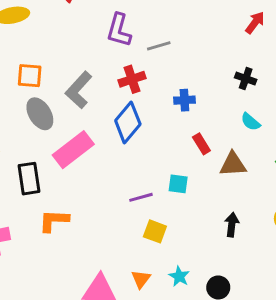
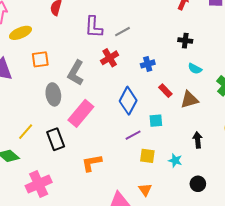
orange square: (30, 76) -> (40, 59), moved
gray ellipse: (40, 114) -> (53, 94), turned 35
blue diamond: (128, 122) -> (128, 101), moved
orange L-shape: (54, 221) -> (92, 163), moved
cyan star: (179, 276) -> (175, 161), moved

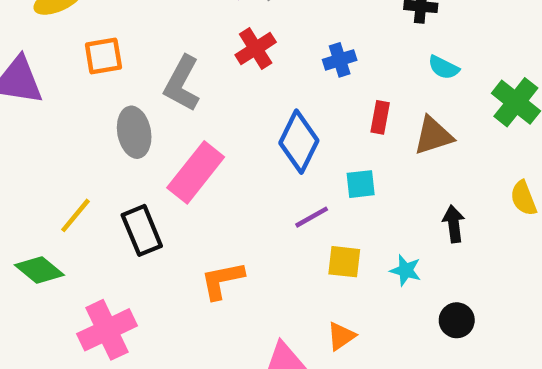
red rectangle: (165, 91) -> (380, 117), turned 56
orange triangle: (145, 190) -> (341, 336), turned 32

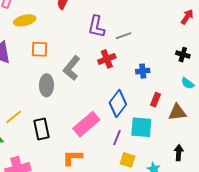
pink rectangle: (196, 172) -> (86, 124), moved
cyan square: (361, 184) -> (141, 127), size x1.6
purple line: (312, 217) -> (117, 138), turned -49

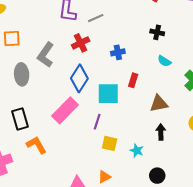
blue diamond: (118, 103) -> (79, 78), moved
brown triangle: (177, 112) -> (159, 104), moved
cyan square: (141, 127) -> (108, 94), moved
orange L-shape: (72, 158) -> (36, 145), moved, turned 65

